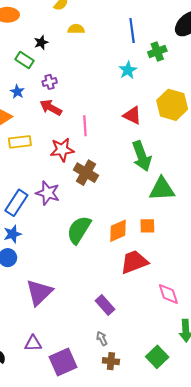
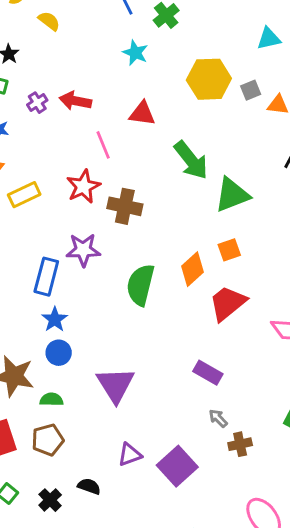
yellow semicircle: (76, 29) -> (49, 21), turned 56
red arrow: (51, 108) -> (75, 101), moved
red triangle: (132, 115) -> (142, 114), moved

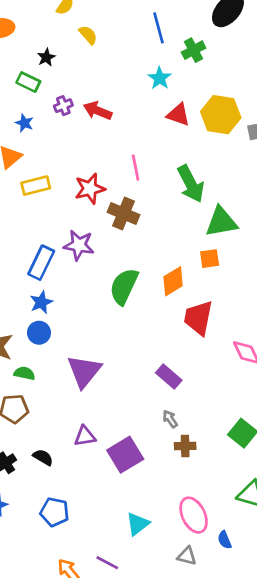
red triangle: (142, 114) -> (178, 115), moved
pink line: (103, 145) -> (136, 168), moved
orange square: (229, 250) -> (210, 259), moved
red trapezoid: (228, 303) -> (198, 318), turned -51

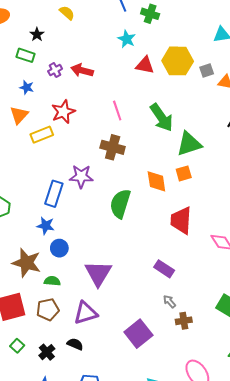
green cross: (194, 50) -> (150, 14), turned -36
red star: (90, 189) -> (63, 112), moved
orange diamond: (173, 281) -> (156, 181), moved, turned -60
blue star: (41, 302) -> (46, 226), moved, turned -30
purple triangle: (85, 436) -> (85, 313), moved, size x1.4

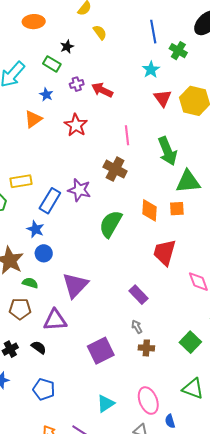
red triangle: (145, 65) -> (163, 98), turned 30
red star: (63, 112) -> (76, 125), turned -30
yellow rectangle: (42, 135) -> (21, 181), moved

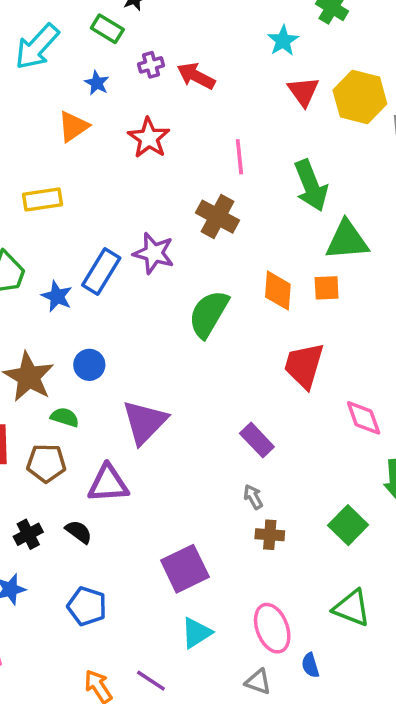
yellow rectangle: (21, 181) -> (42, 200), moved
blue star: (35, 229) -> (57, 296), moved
purple square: (101, 351) -> (185, 569), moved

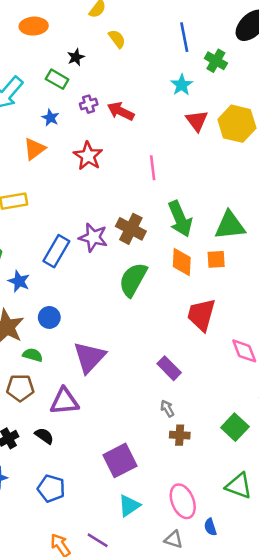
green arrow: (311, 186) -> (180, 219), moved
brown cross: (217, 217) -> (131, 229), moved
blue star: (57, 296) -> (19, 281), moved

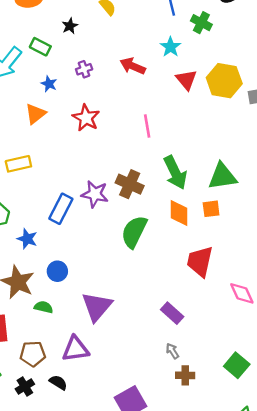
green rectangle: (57, 79) -> (40, 47), moved
red arrow: (121, 111) -> (133, 66), moved
brown pentagon: (20, 388) -> (33, 354), moved

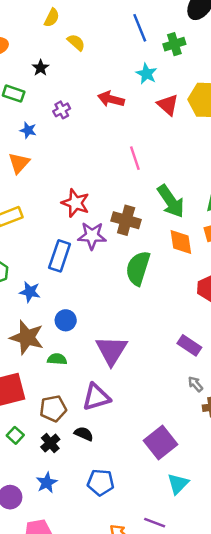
green cross: (201, 23) -> (174, 44), turned -36
red star: (86, 118) -> (75, 203), moved

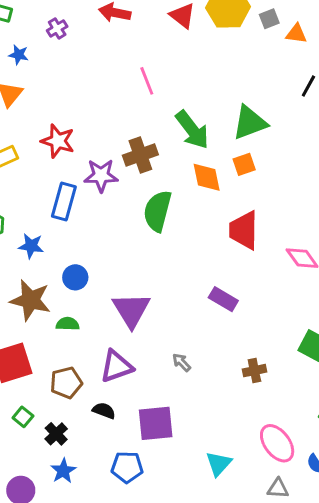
red star: (75, 203) -> (58, 141), moved
brown cross: (126, 220) -> (140, 155), turned -32
gray arrow: (195, 384) -> (182, 362), moved
purple square: (161, 442) -> (156, 423), moved, turned 36
black cross: (50, 443) -> (56, 434), moved

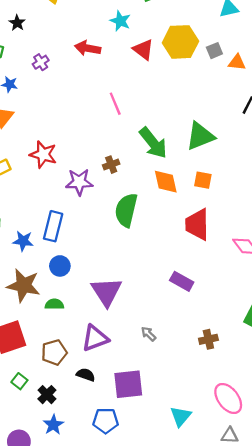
brown cross: (140, 155) -> (111, 165), size x0.6
orange square: (244, 164) -> (203, 180), moved, turned 30
blue rectangle: (64, 202) -> (53, 226), moved

